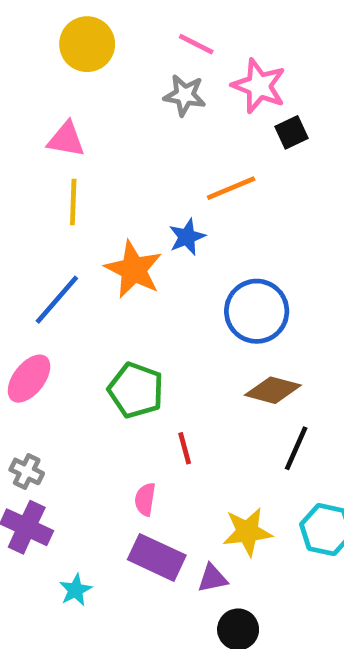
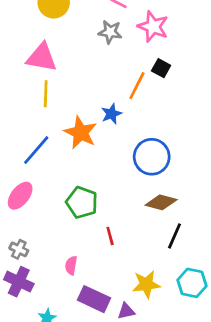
black square: (291, 132) -> (161, 68), moved, turned -36
pink triangle: (66, 139) -> (42, 57), size x1.4
orange line: (231, 188) -> (137, 86), turned -40
pink semicircle: (145, 499) -> (71, 265), moved

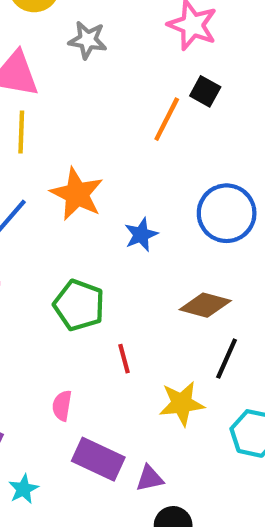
gray star: (110, 32) -> (88, 40), moved
blue star: (111, 114) -> (141, 235), moved
blue circle: (152, 157) -> (227, 213), moved
yellow star: (146, 284) -> (182, 403), moved

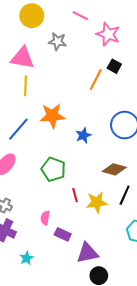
orange star: (77, 194) -> (52, 116), turned -30
yellow star: (182, 403) -> (97, 202), moved
purple rectangle: (98, 459) -> (63, 234), moved, size x0.7
purple triangle: (150, 478) -> (87, 253), size x1.6

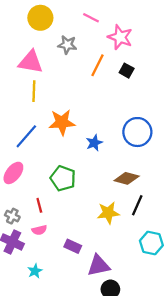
orange line: (96, 80) -> (97, 65), moved
red line: (75, 195) -> (39, 205), moved
pink semicircle: (45, 218) -> (39, 230), moved, turned -112

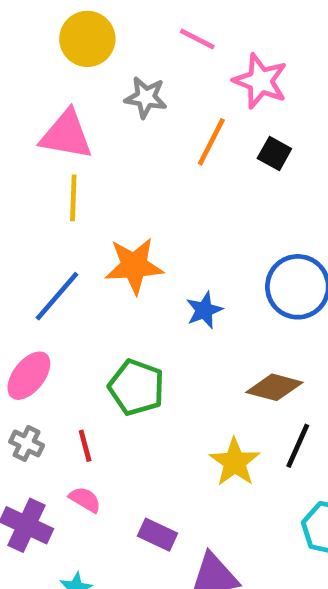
yellow star: (108, 213) -> (235, 462), turned -30
gray cross: (12, 216) -> (27, 443), moved
pink semicircle: (39, 230) -> (85, 500), turned -136

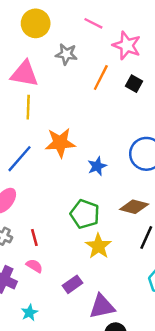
green pentagon: (136, 387) -> (85, 214), moved
yellow star: (235, 462) -> (98, 246), moved
purple rectangle: (157, 535) -> (72, 284), turned -60

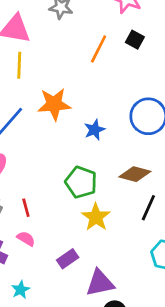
orange line: (101, 77) -> (99, 49), moved

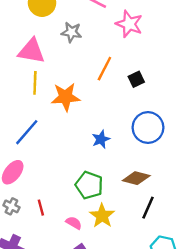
black square: (135, 40) -> (136, 79), moved, turned 35
orange star: (54, 104) -> (66, 97), moved
pink semicircle: (26, 239) -> (74, 223), moved

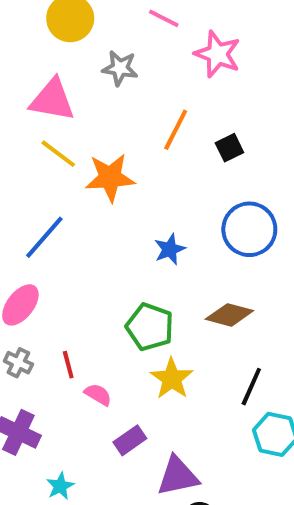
yellow line: (35, 83) -> (58, 154), turned -55
black line: (148, 208) -> (251, 387), moved
pink semicircle: (74, 223) -> (98, 395), moved

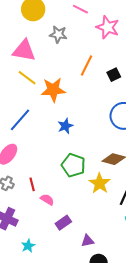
blue star: (170, 249) -> (65, 126), moved
yellow star: (172, 379) -> (100, 183), moved
purple triangle: (178, 476) -> (87, 241), size x0.6

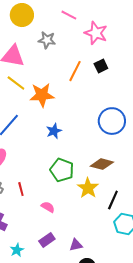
black square: (114, 75) -> (101, 66), moved
pink semicircle: (47, 199) -> (48, 207), moved
purple rectangle: (63, 223) -> (47, 240), moved

